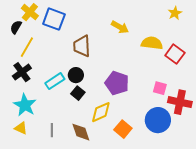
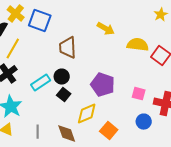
pink square: (160, 88) -> (139, 94), moved
blue circle: (158, 120) -> (144, 122), size x0.6

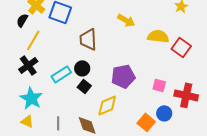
purple pentagon: (103, 85) -> (123, 76), turned -30
orange square: (109, 131) -> (146, 122), moved

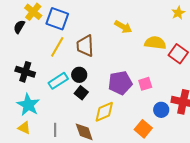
yellow line: (33, 40) -> (57, 47), moved
black cross: (28, 65) -> (25, 72), turned -36
pink square: (159, 85) -> (145, 84), moved, turned -32
blue circle: (164, 113) -> (161, 110), moved

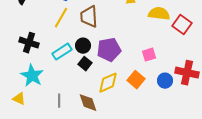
purple pentagon: (120, 83) -> (109, 50), moved
yellow triangle: (24, 128) -> (19, 99), moved
orange square: (143, 129) -> (136, 80), moved

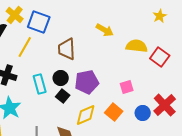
yellow line: (61, 18) -> (25, 47), moved
cyan rectangle: (62, 52) -> (40, 84), turned -72
red cross: (187, 73) -> (165, 105), turned 35

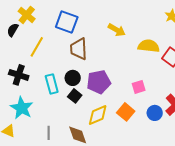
blue square: (39, 22) -> (67, 22), moved

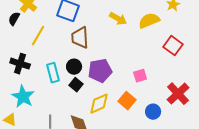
yellow semicircle: (149, 46) -> (149, 21), moved, turned -30
blue circle: (155, 113) -> (153, 112), moved

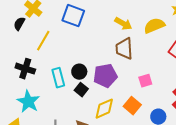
brown trapezoid: (80, 38) -> (124, 49), moved

